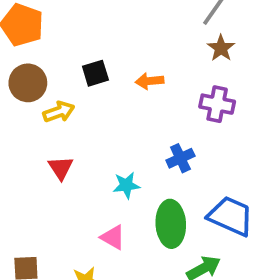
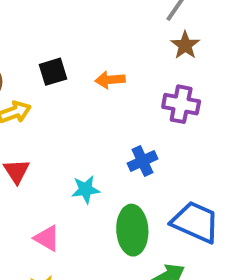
pink triangle: (113, 237) -> (47, 238), moved

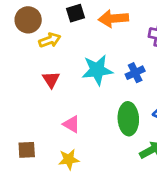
orange arrow: (110, 80) -> (113, 19), size x1.5
cyan star: (86, 189) -> (97, 70), moved, size x1.6

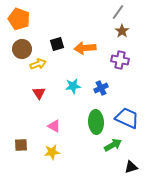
cyan star: (97, 70) -> (73, 86), size x0.7

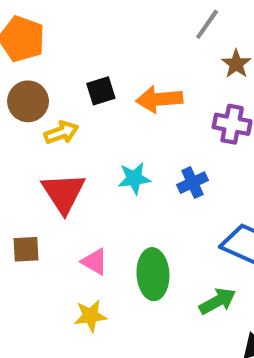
gray line: (118, 12) -> (207, 24), moved
red triangle: (39, 93) -> (63, 193), size x1.6
green ellipse: (96, 122) -> (153, 274), moved
brown square: (21, 145) -> (26, 249), moved

